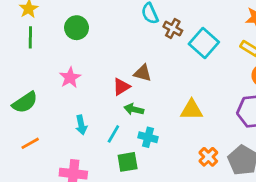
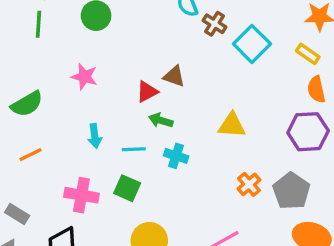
pink star: (70, 78) -> (84, 77), turned -30
cyan line: (113, 134) -> (134, 149), turned 54
green square: (128, 162) -> (127, 188), moved, turned 30

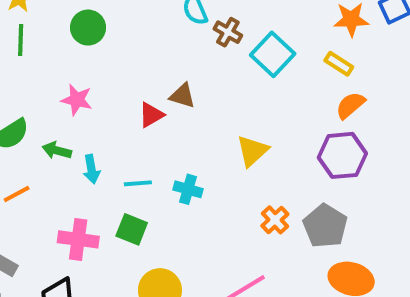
orange semicircle: (316, 89) -> (350, 105), turned 64
green arrow: (161, 120) -> (57, 150), moved
yellow triangle: (232, 125) -> (252, 151), turned -44

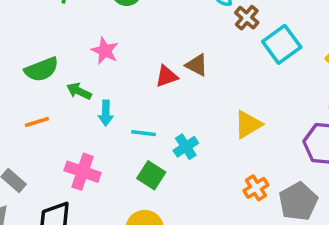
cyan cross: (188, 189) -> (186, 147), turned 30
green square: (132, 229) -> (151, 175), moved

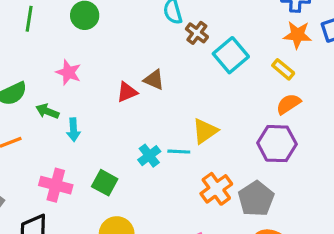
cyan line: (144, 133) -> (179, 152), moved
green square: (151, 175) -> (105, 183), moved
orange cross: (256, 188) -> (216, 189), size x1.4

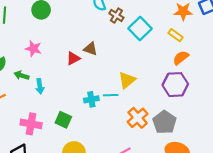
cyan cross: (149, 156) -> (91, 99), turned 32

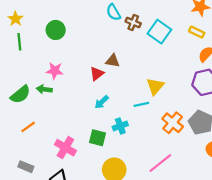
green arrow: (21, 75) -> (44, 89), moved
cyan arrow: (40, 86) -> (102, 102), moved, turned 64
cyan cross: (91, 99) -> (120, 126), moved
pink cross: (31, 124) -> (65, 148), turned 30

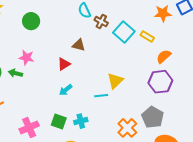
yellow rectangle: (197, 32) -> (147, 36), moved
brown triangle: (113, 61) -> (79, 45), moved
orange cross: (173, 123) -> (127, 128), moved
cyan cross: (120, 126) -> (81, 121), moved
pink cross: (65, 148) -> (29, 127), turned 30

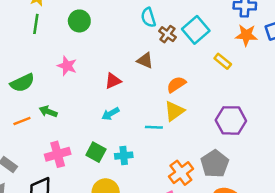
cyan square: (124, 32) -> (196, 30), moved
brown triangle: (79, 45) -> (145, 60), moved
orange semicircle: (164, 56) -> (176, 84), moved
green arrow: (15, 73) -> (48, 112), moved

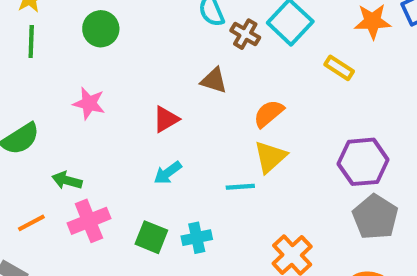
orange line: (22, 121) -> (31, 223), moved
pink cross: (58, 154) -> (89, 221), moved
gray pentagon: (215, 164) -> (375, 217), moved

